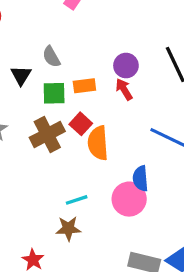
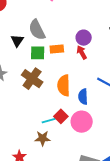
gray semicircle: (51, 57) -> (37, 30), size x1.5
red square: (81, 124) -> (61, 116), moved
brown cross: (47, 134) -> (32, 79), turned -30
blue semicircle: (140, 179) -> (83, 97), moved

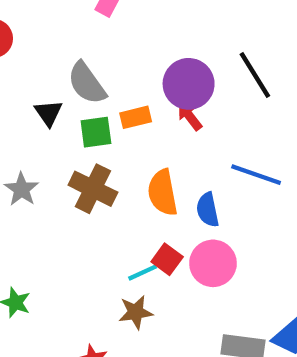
purple circle: (84, 38) -> (189, 84), size x1.5

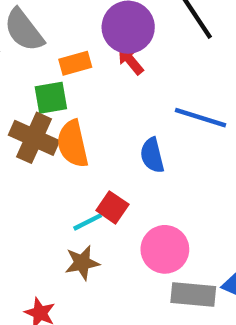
green square: (96, 132) -> (51, 98), moved
orange semicircle: (163, 193) -> (73, 144), moved
pink circle: (213, 263) -> (165, 249), moved

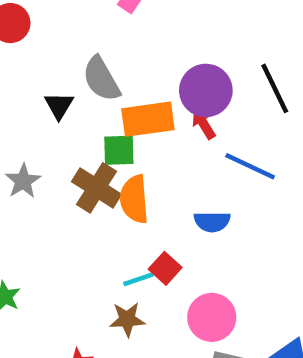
orange rectangle: (75, 63) -> (148, 119), size x1.6
blue line: (201, 118) -> (250, 166), moved
blue semicircle: (152, 155) -> (212, 222), turned -84

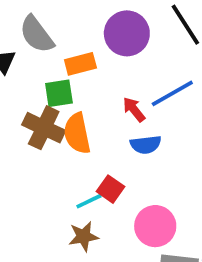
orange rectangle: (148, 119) -> (80, 64), size x0.7
red arrow: (204, 124) -> (134, 109), moved
blue line: (250, 166) -> (172, 93), turned -48

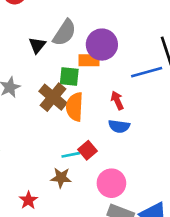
purple circle: (127, 33) -> (102, 45), moved
gray semicircle: (37, 34) -> (64, 33), turned -124
blue line: (172, 93) -> (147, 72), moved

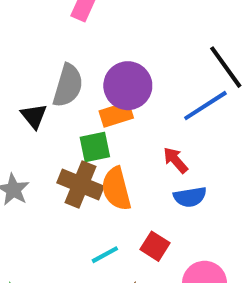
cyan line: (71, 155) -> (105, 255), moved

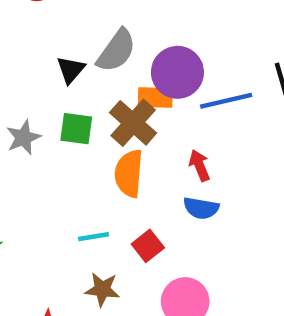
blue line: (205, 106) -> (226, 101), moved
green square: (95, 147) -> (76, 129), moved
brown cross: (81, 184) -> (133, 123), moved

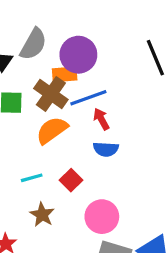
blue line: (226, 101) -> (88, 98), moved
orange semicircle: (129, 173) -> (52, 130), turned 56
brown star: (102, 289) -> (42, 215), turned 30

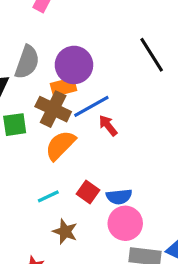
blue semicircle: (106, 149) -> (119, 197), moved

